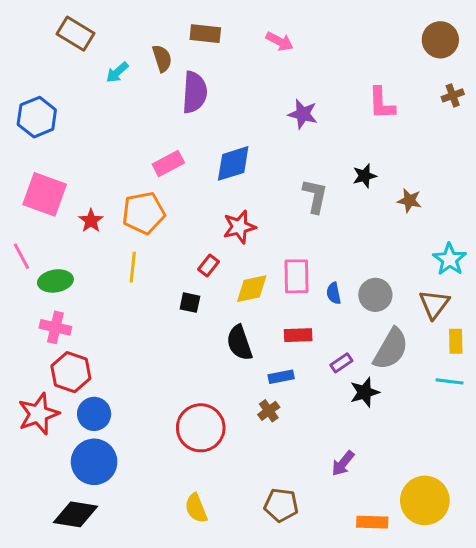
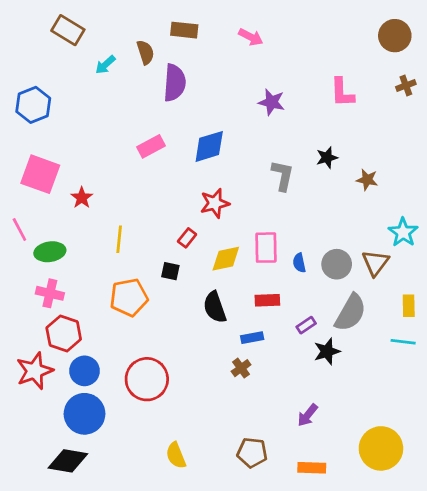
orange pentagon: (144, 213) -> (129, 297), moved
brown triangle: (434, 304) -> (375, 263), moved
red circle: (201, 428) -> (147, 379), moved
orange rectangle: (372, 522) -> (312, 468), moved

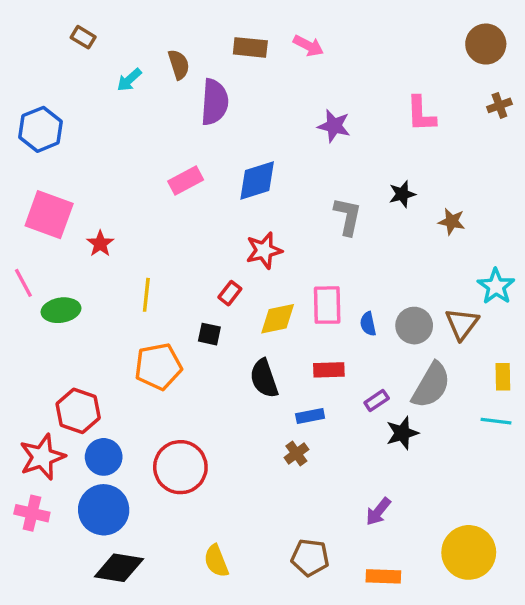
brown rectangle: (68, 30) -> (83, 37), size x0.6
brown rectangle: (184, 30) -> (250, 47), moved
pink cross: (50, 293) -> (32, 513), moved
black diamond: (68, 461) -> (119, 568), moved

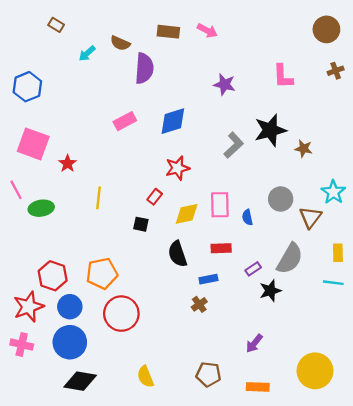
brown semicircle: (179, 64) -> (120, 43), turned 132
black star: (402, 194) -> (270, 130), size x1.8
gray L-shape: (348, 216) -> (234, 145), turned 35
gray circle: (414, 326) -> (281, 199), moved
orange pentagon: (158, 366) -> (102, 273), moved

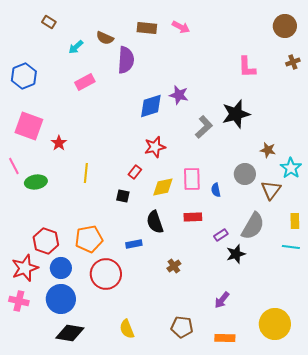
purple star: (224, 84) -> (179, 95), moved
pink rectangle: (125, 121) -> (85, 82), moved
brown star: (304, 149) -> (268, 150), moved
blue rectangle: (208, 279) -> (134, 244), moved

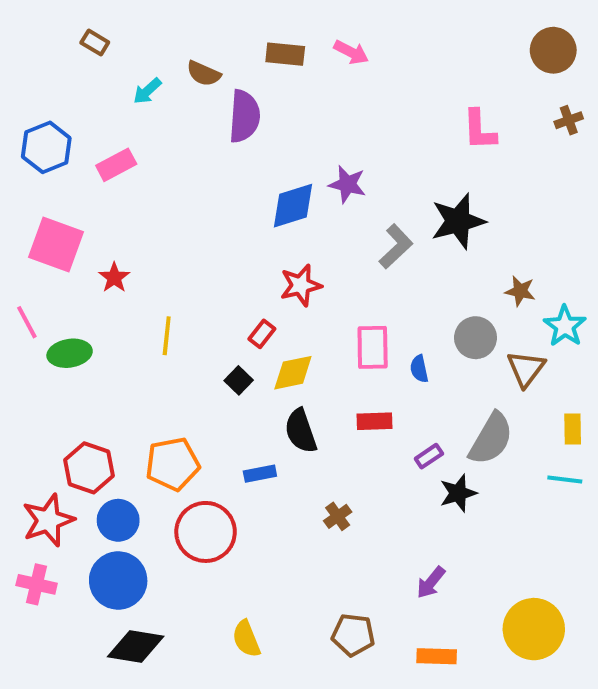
pink rectangle: (85, 82) -> (116, 165), moved
yellow diamond: (163, 187) -> (293, 373), moved
black square: (123, 196) -> (239, 380), turned 32

